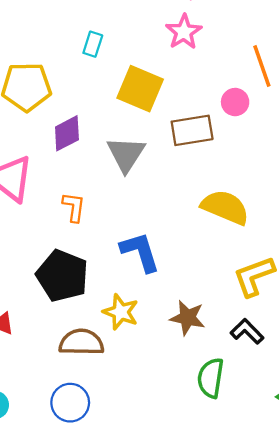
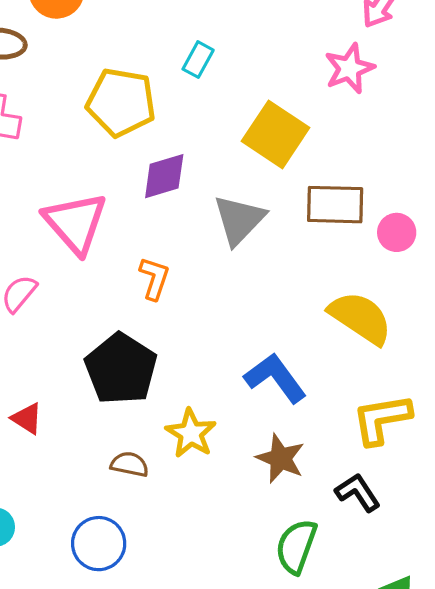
cyan rectangle: (93, 44) -> (198, 60), moved
pink circle: (235, 102) -> (397, 232), moved
blue L-shape: (140, 252) -> (275, 378), moved, turned -30
brown semicircle: (81, 342) -> (130, 464), size x0.6

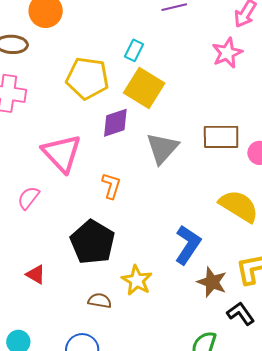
yellow square: (275, 134) -> (144, 88), moved
blue L-shape: (275, 378) -> (188, 245), turned 72
brown star: (280, 458) -> (212, 282), moved

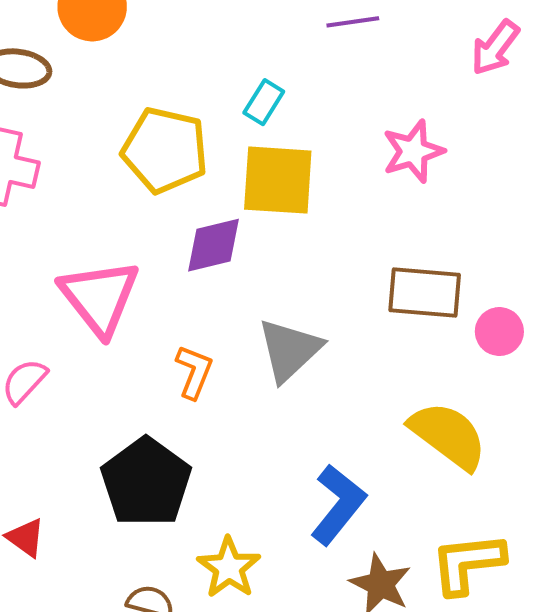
pink star: (227, 53) -> (413, 151), moved
yellow square: (144, 88) -> (278, 180), turned -33
gray triangle: (162, 148) -> (289, 350), moved

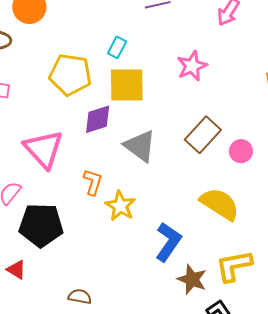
brown rectangle: (425, 293) -> (203, 135), turned -48
gray triangle: (289, 350) -> (140, 146), moved, turned -36
black pentagon: (146, 482) -> (41, 225), moved, turned -30
yellow star: (229, 568) -> (120, 206), moved

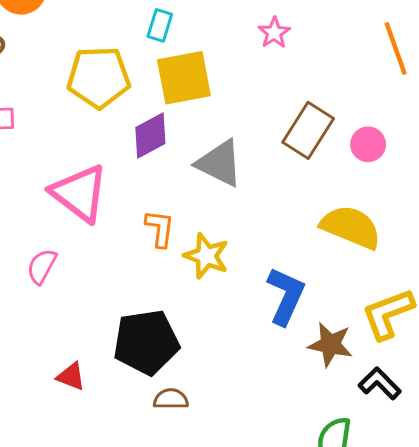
pink star: (192, 66) -> (274, 33), size x0.7
black pentagon: (41, 225) -> (146, 342), moved

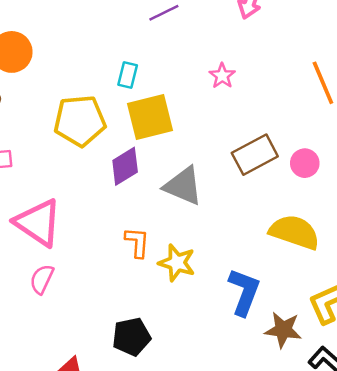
brown rectangle: (308, 130) -> (255, 155), turned 33
pink triangle: (79, 193) -> (38, 223), moved
black pentagon: (146, 342) -> (131, 337), size x0.7

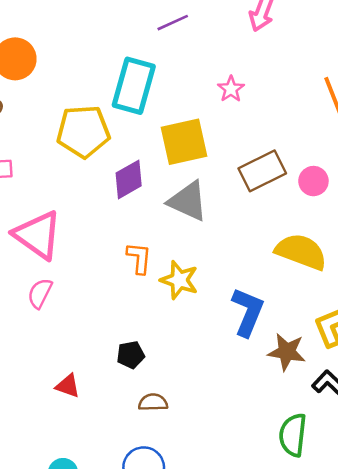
cyan rectangle: (128, 75) -> (134, 86), size x2.0
yellow square: (150, 117) -> (184, 142), moved
black pentagon: (131, 337) -> (131, 355), size x0.7

